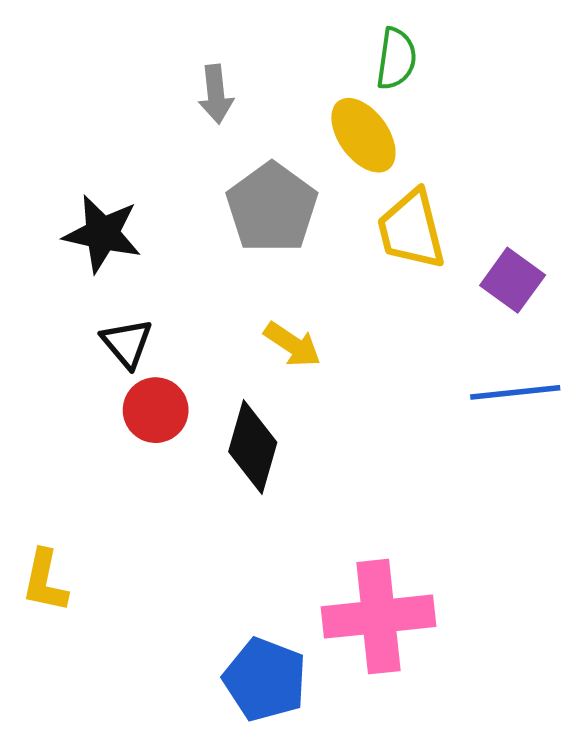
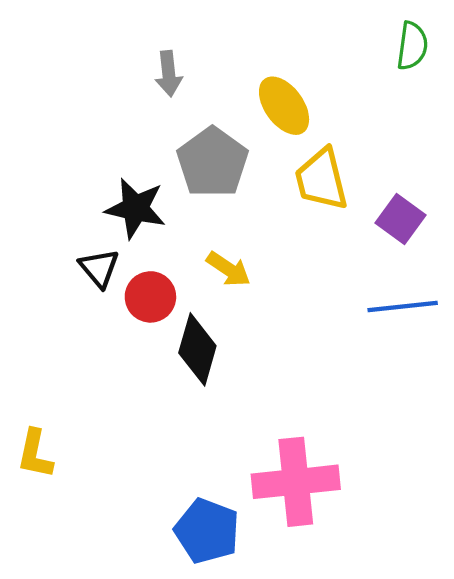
green semicircle: (396, 59) -> (412, 46), moved
black star: (102, 234) -> (135, 208), moved
red circle: (156, 410) -> (150, 297), moved

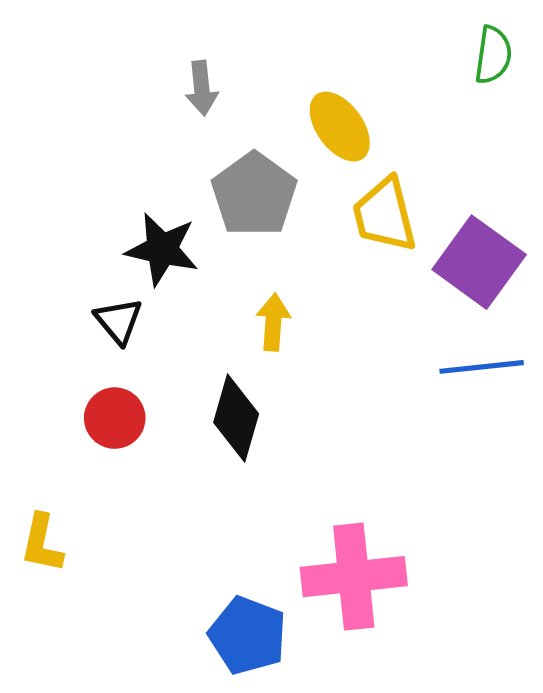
purple square: (400, 219) -> (479, 262), size x1.5
yellow arrow: (228, 269) -> (273, 322), turned -120
red circle: (150, 297) -> (115, 418), moved

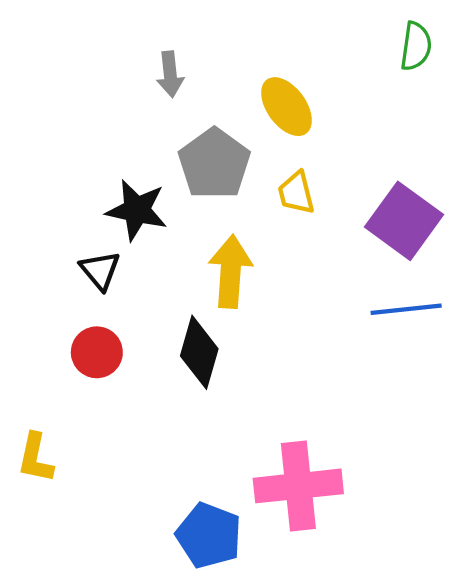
yellow trapezoid: (384, 215) -> (296, 193), moved, size x0.7
yellow arrow: (273, 322) -> (230, 271), size x1.5

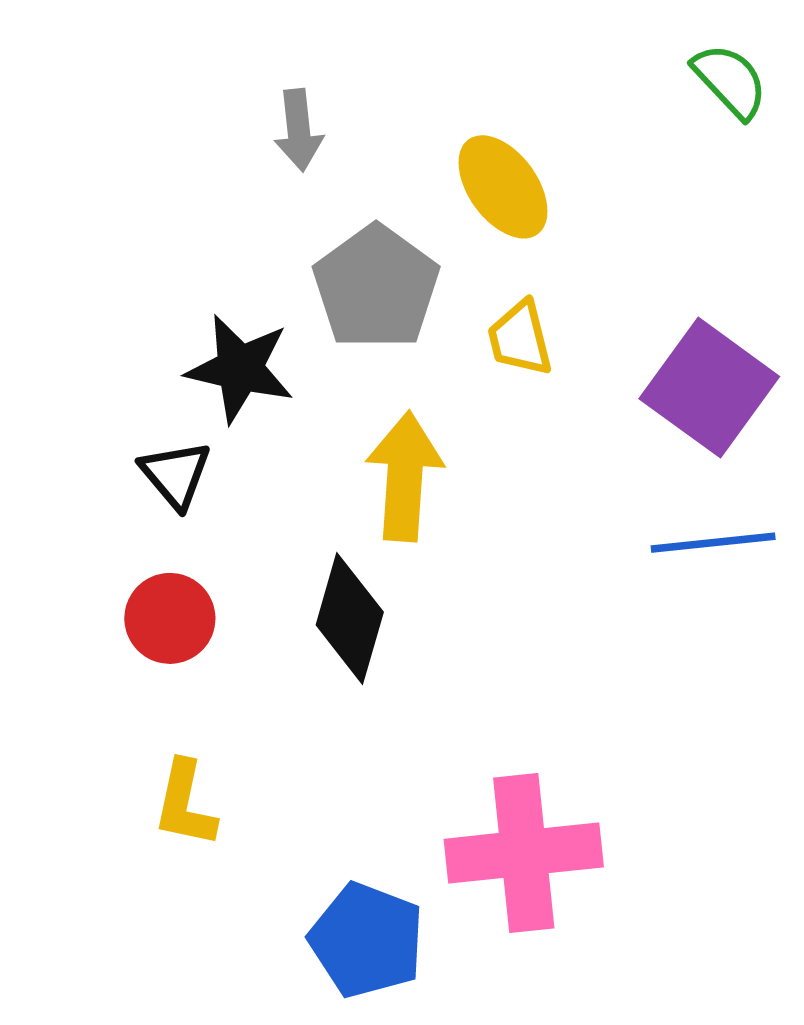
green semicircle: (416, 46) -> (730, 81), turned -51
yellow L-shape: (35, 458) -> (185, 804), moved

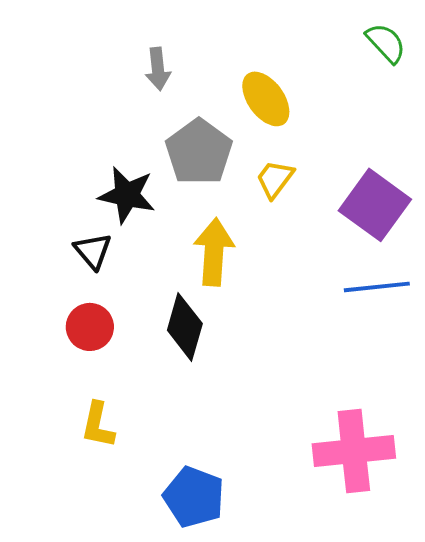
yellow trapezoid: (520, 338) -> (275, 179), turned 51
pink cross: (524, 853) -> (354, 451), moved

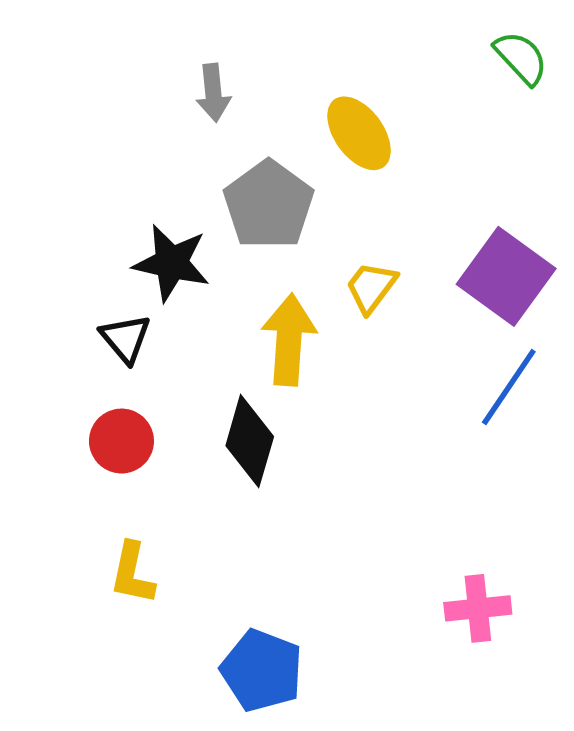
yellow trapezoid: (275, 179) -> (371, 287), moved
blue line: (377, 287) -> (509, 387), turned -50
pink cross: (354, 451) -> (478, 608), size x0.6

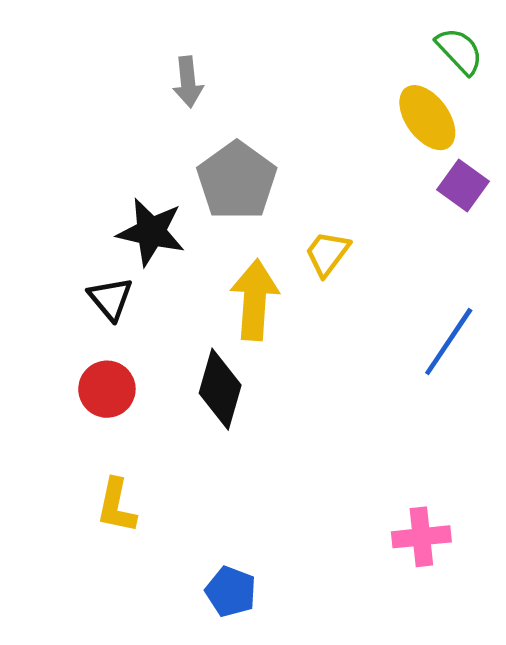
yellow ellipse: (359, 133) -> (427, 118), moved
purple square: (506, 276) -> (463, 185), moved, size x0.6
blue pentagon: (262, 670) -> (231, 592), size x0.7

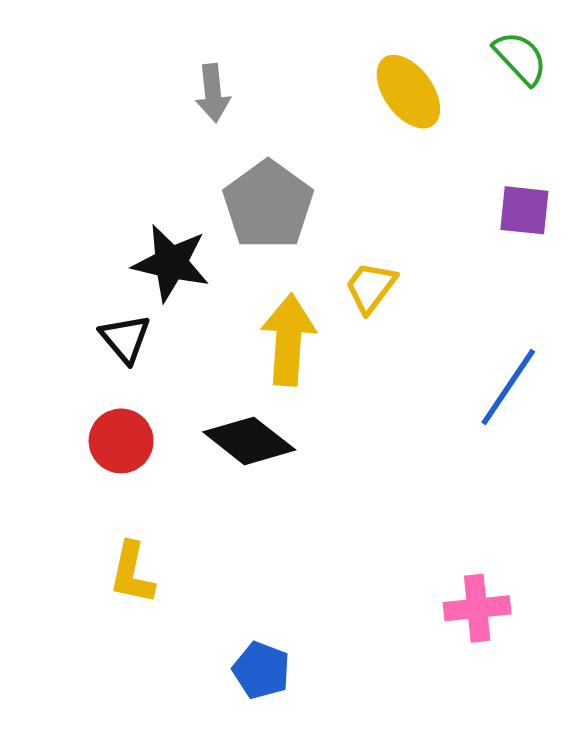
yellow ellipse: (427, 118) -> (408, 92), moved
purple square: (463, 185) -> (524, 210), turned -30
black diamond: (220, 389) -> (249, 441), turned -68

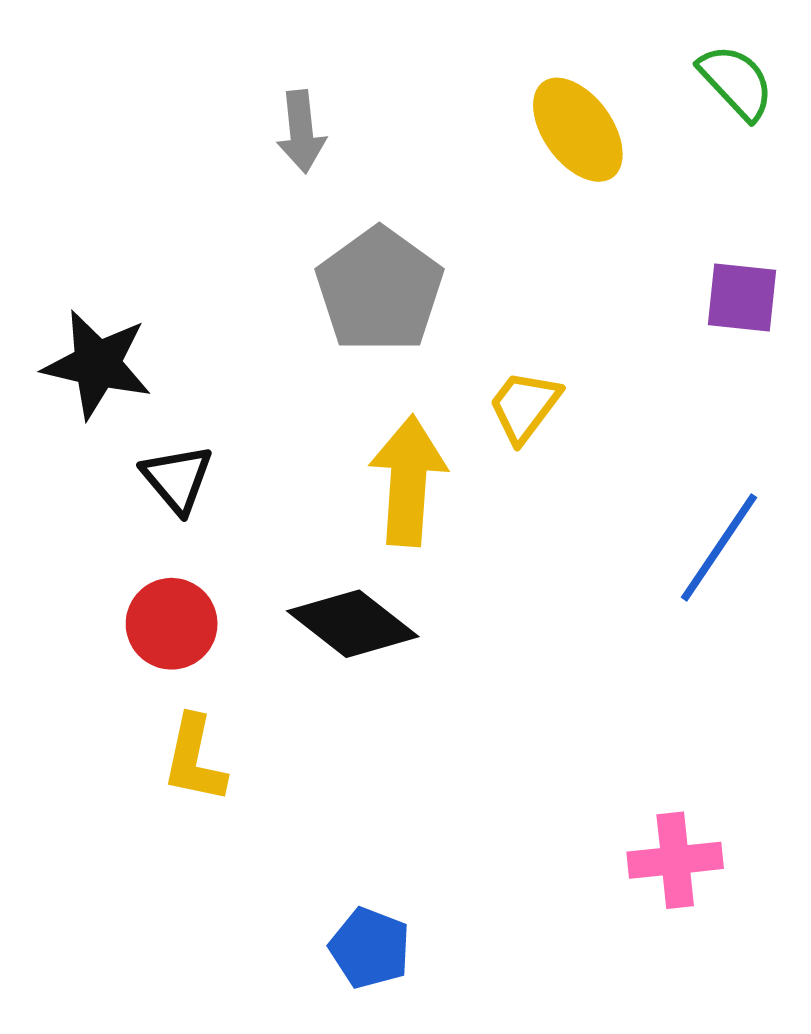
black star: (171, 263) -> (97, 364), moved
yellow L-shape: (132, 573) -> (194, 759), moved

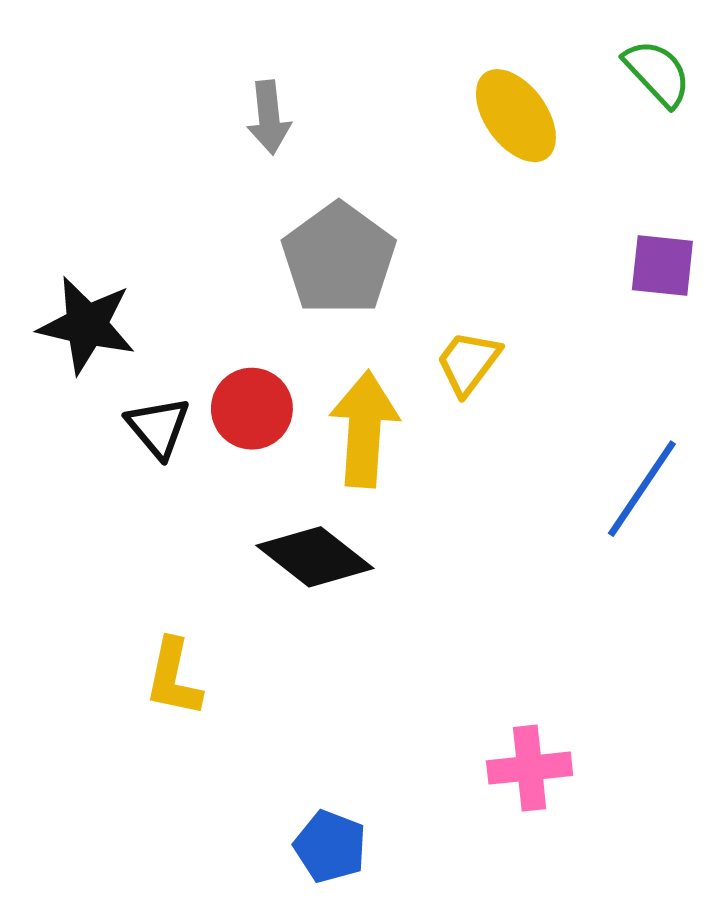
red circle: (172, 624) -> (252, 409), moved
pink cross: (675, 860) -> (530, 768), moved

